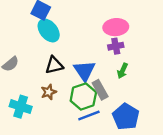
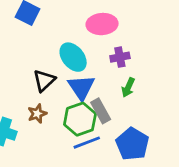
pink ellipse: (116, 27) -> (102, 24), moved
cyan ellipse: (49, 30) -> (73, 57), moved
black triangle: (54, 65) -> (44, 81), turned -30

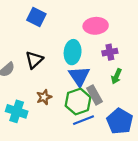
cyan ellipse: (73, 57) -> (73, 52), turned 45
black triangle: (44, 81) -> (34, 60), moved

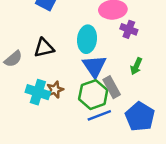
purple cross: (110, 52) -> (129, 29), moved, turned 32
black triangle: (34, 60) -> (44, 48), turned 30
cyan cross: (17, 111) -> (38, 92), moved

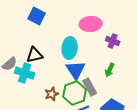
purple cross: (129, 29) -> (113, 41), moved
brown star: (55, 90) -> (52, 94), moved
cyan cross: (38, 92) -> (25, 73), moved

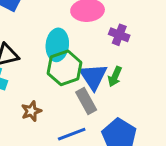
blue triangle: (76, 70) -> (93, 77), moved
green hexagon: (75, 93) -> (64, 68), moved

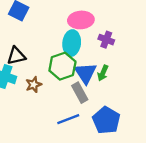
cyan ellipse: (57, 45) -> (72, 43), moved
brown star: (31, 111) -> (34, 85), moved

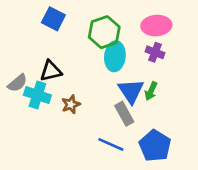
pink ellipse: (81, 20) -> (156, 26), moved
green hexagon: (62, 66) -> (104, 32), moved
blue line: (68, 119) -> (111, 144), turned 45

